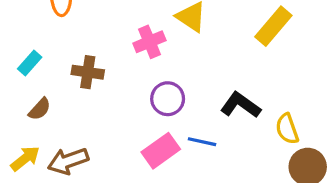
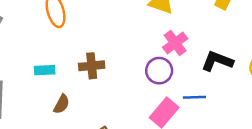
pink cross: (149, 42) -> (175, 43), moved
cyan rectangle: (30, 63) -> (45, 70), turned 60

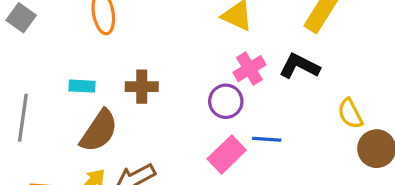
black L-shape: (217, 61) -> (299, 66), moved
brown semicircle: (61, 104) -> (99, 131), size x1.8

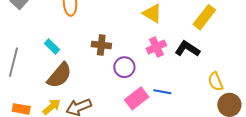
cyan rectangle: (82, 86) -> (52, 47), turned 35
brown cross: (142, 87) -> (101, 45), moved
purple circle: (226, 101) -> (124, 67), moved

